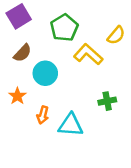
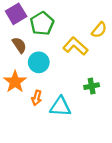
green pentagon: (64, 28) -> (42, 23), moved
brown semicircle: (23, 53) -> (19, 45), turned -77
orange star: (17, 96) -> (15, 82), size x1.5

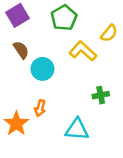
green pentagon: (42, 23) -> (64, 18), moved
orange star: (15, 82) -> (16, 124), moved
cyan triangle: (60, 107) -> (77, 130), moved

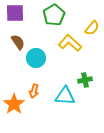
purple square: (18, 15) -> (15, 13), turned 30
cyan triangle: (77, 130) -> (65, 96), moved

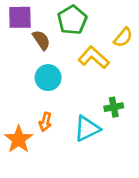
brown semicircle: (18, 42) -> (41, 40), moved
cyan triangle: (65, 96) -> (87, 129), turned -30

